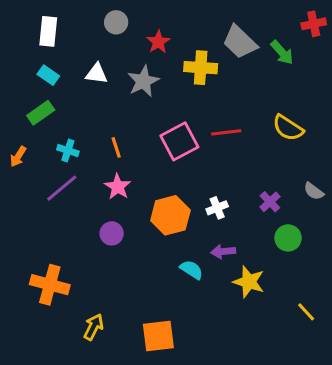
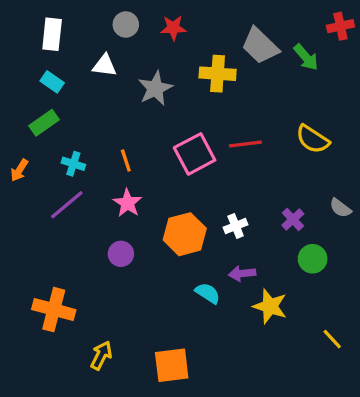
red star: (158, 42) -> (173, 28), moved, turned 30
white triangle: (97, 74) -> (105, 65), moved

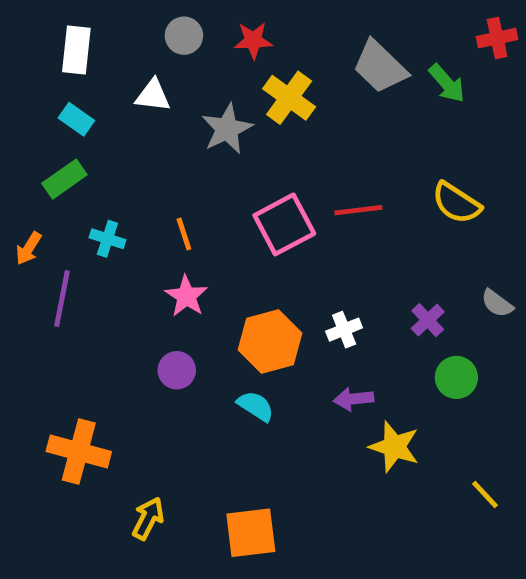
yellow cross: (218, 74) -> (289, 98), moved, turned 32
purple line: (67, 205) -> (62, 299), moved, turned -39
cyan semicircle: (208, 293) -> (256, 406), moved

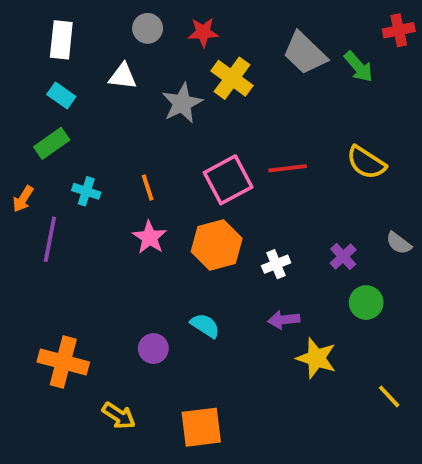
orange hexagon: (270, 342) -> (217, 245), moved
purple circle: (177, 370) -> (153, 349), moved
yellow arrow: (148, 518) -> (119, 416), turned 96

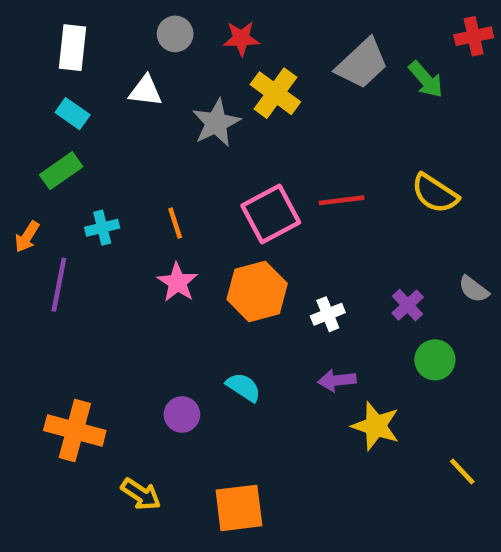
gray trapezoid: (305, 53) -> (362, 64), turned -87
cyan cross: (86, 191) -> (102, 228), turned -32

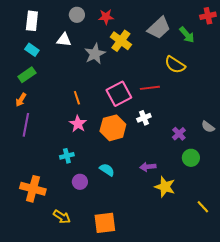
yellow semicircle: (435, 193) -> (175, 65), moved
cyan cross: (102, 228) -> (67, 156), moved
orange arrow: (27, 237) -> (21, 100), moved
white cross: (328, 314) -> (144, 118), moved

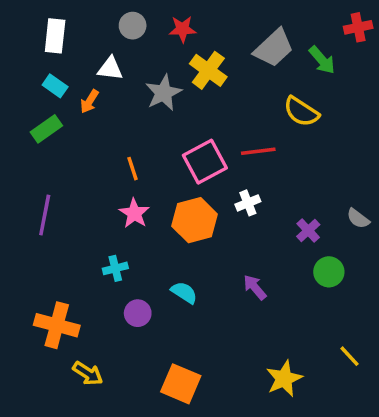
orange arrow: (21, 100) -> (89, 101), moved
purple arrow: (148, 167) -> (255, 287), turned 56
yellow star: (165, 187) -> (284, 379), moved, turned 30
yellow arrow: (62, 217) -> (88, 373), moved
orange square: (105, 223) -> (181, 384), turned 30

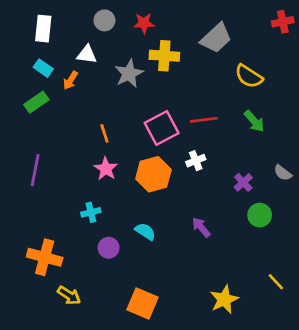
green arrow: (322, 60) -> (254, 121), moved
yellow cross: (208, 70) -> (164, 56), turned -32
yellow semicircle: (301, 112) -> (249, 76), moved

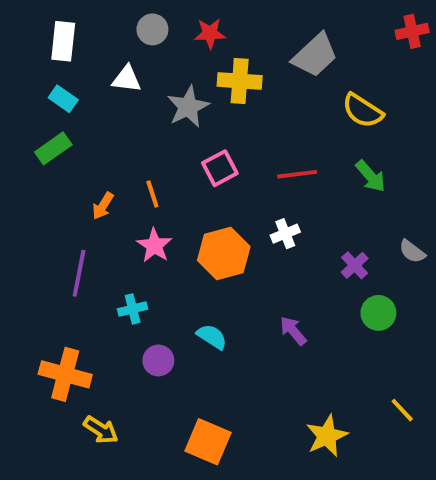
orange arrow: (70, 80) -> (103, 206), moved
pink square: (162, 128) -> (220, 168), moved, size x0.7
purple line: (35, 170) -> (79, 273), moved

